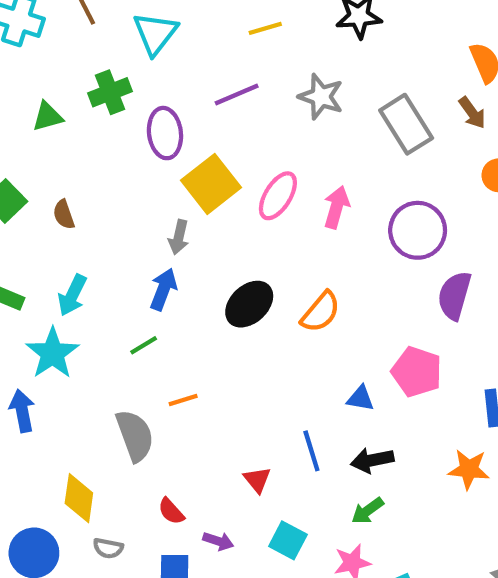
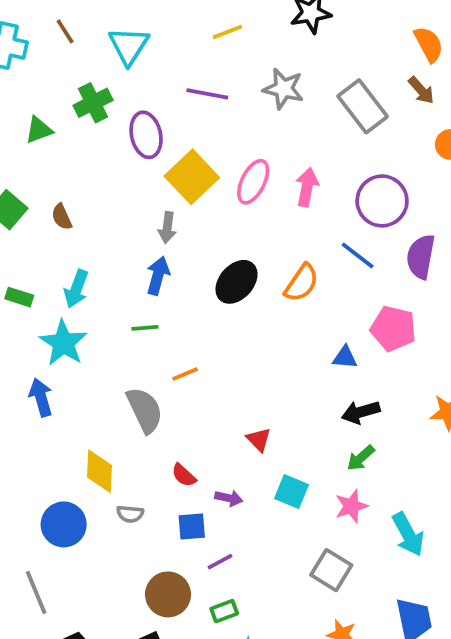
purple line: (237, 94) -> (207, 94), turned 39
green line: (144, 345) -> (145, 328), turned 32
blue line: (311, 451) -> (358, 256), moved, turned -30

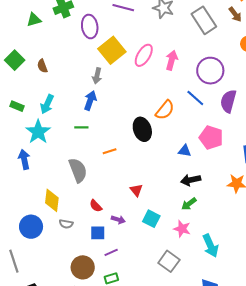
black ellipse: (237, 282) -> (142, 129), moved, turned -65
orange line: (185, 374) -> (110, 151), moved
pink star: (351, 506) -> (182, 229), turned 30

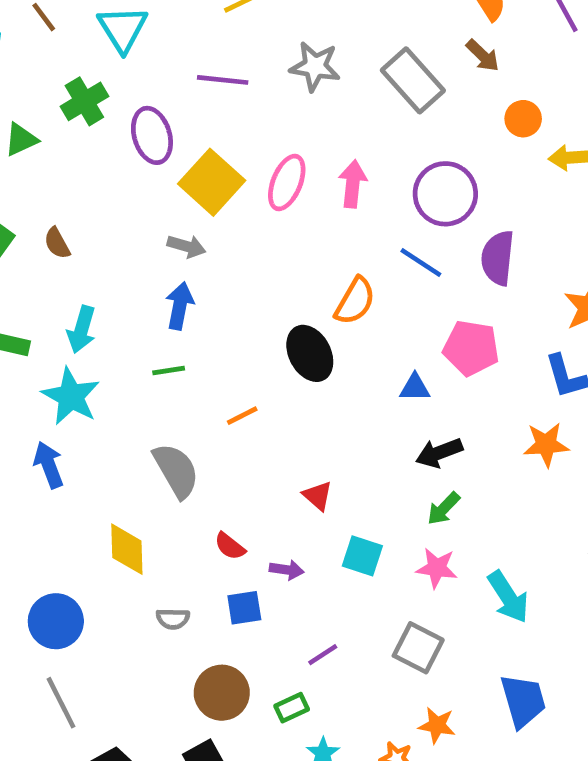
gray arrow: (97, 76) -> (187, 246), turned -77
gray semicircle: (66, 224) -> (173, 619), moved
blue circle: (31, 227) -> (56, 621), moved
purple line: (111, 252) -> (323, 655), moved

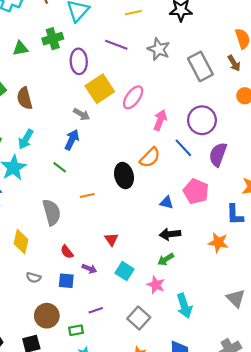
pink arrow: (353, 184) -> (160, 120), moved
brown semicircle: (57, 243) -> (25, 98), size x1.5
green line: (169, 370) -> (60, 167), turned 32

